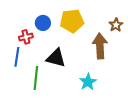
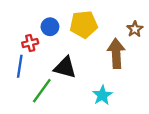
green line: (36, 78) -> (42, 91), turned 30

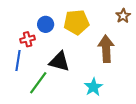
brown star: (135, 29) -> (123, 16), moved

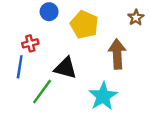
yellow pentagon: (76, 22) -> (84, 25), turned 30
blue circle: (46, 24) -> (49, 12), moved
cyan star: (93, 87) -> (103, 96), size x1.4

